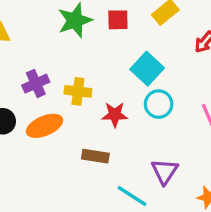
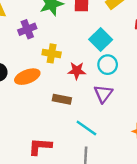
purple cross: (36, 84) -> (27, 29), moved
purple triangle: (165, 171) -> (103, 94), moved

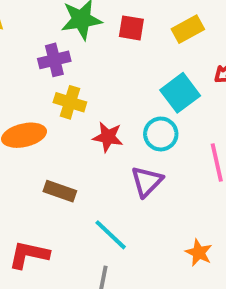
purple cross: (27, 29) -> (54, 60), moved
cyan square: (101, 40) -> (180, 93), moved
brown rectangle: (62, 99) -> (60, 191), moved

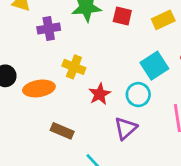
purple cross: (54, 60) -> (49, 28), moved
red star: (108, 137) -> (100, 94), turned 30

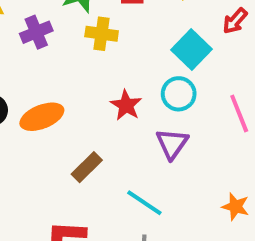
yellow cross: (74, 67) -> (102, 34), moved
brown rectangle: (62, 131) -> (87, 167), turned -55

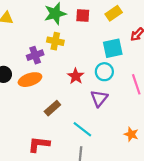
purple cross: (36, 32) -> (35, 55), moved
yellow cross: (102, 34) -> (55, 41), moved
cyan square: (191, 49) -> (113, 48), turned 30

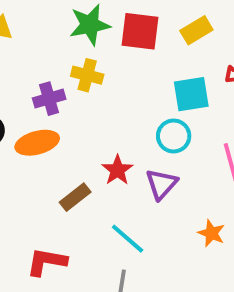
red square: (83, 16) -> (140, 31), size x1.5
red star: (76, 76) -> (117, 170), moved
orange star: (131, 134) -> (211, 233), moved

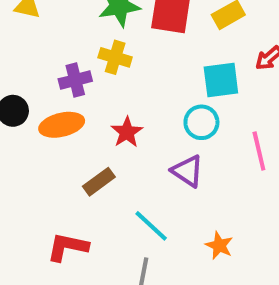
red star: (117, 170) -> (127, 132), moved
purple triangle: (161, 184) -> (187, 171), turned -40
orange star: (211, 233) -> (219, 245), moved

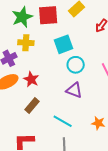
cyan square: (221, 80) -> (63, 44), moved
red star: (127, 132) -> (31, 79), moved

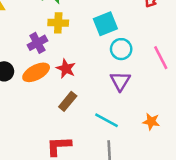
purple triangle: (74, 90) -> (120, 81), turned 42

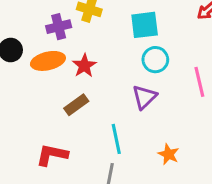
cyan line: (106, 120) -> (116, 139), turned 35

